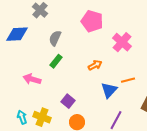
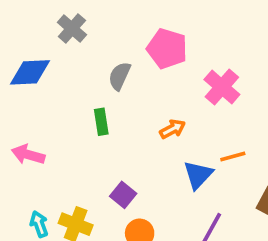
gray semicircle: (55, 38) -> (120, 76), moved
green rectangle: (56, 61) -> (101, 122), turned -48
pink arrow: (32, 79) -> (28, 155), moved

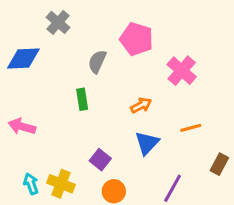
blue triangle: (198, 175) -> (147, 143), moved

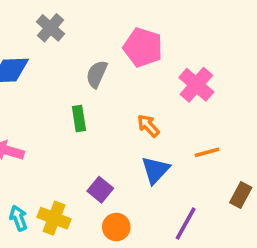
orange arrow: (141, 105) -> (148, 126), turned -105

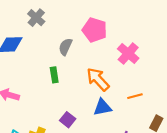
orange arrow: (148, 126) -> (98, 79), size x1.6
blue triangle: (155, 170) -> (102, 107), turned 36

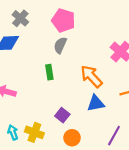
gray cross: (36, 18) -> (20, 18), moved
pink pentagon: (95, 30) -> (63, 20), moved

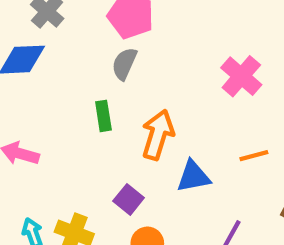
orange arrow: (91, 76) -> (158, 135), moved, turned 60

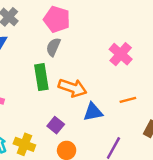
green rectangle: (103, 116) -> (41, 77), size x1.5
orange arrow: (158, 135) -> (73, 88), turned 92

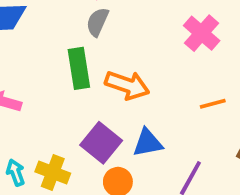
blue triangle: (93, 112) -> (148, 143), moved
purple square: (56, 125) -> (101, 143), size x1.5

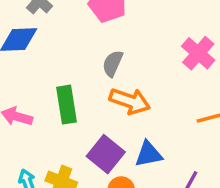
gray semicircle: (97, 22) -> (113, 63), moved
green rectangle: (79, 68) -> (66, 105), moved

